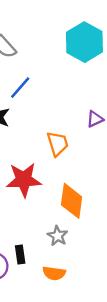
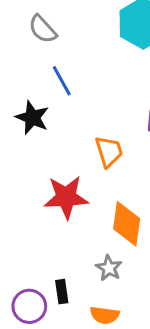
blue line: (20, 88) -> (62, 81), turned -70

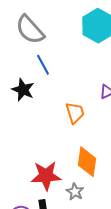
gray semicircle: (43, 29) -> (30, 30), size x1.5
red star: (66, 197) -> (46, 176), moved

